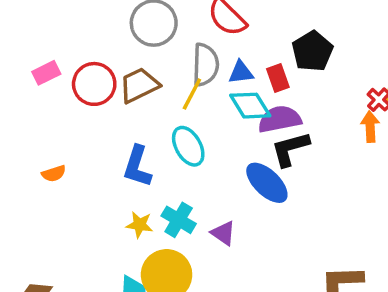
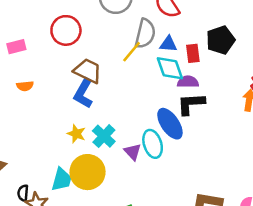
pink rectangle: (46, 73) -> (16, 47), moved
brown trapezoid: (139, 85) -> (88, 71), moved, turned 40
purple semicircle: (280, 119) -> (188, 82), size x0.7
cyan ellipse: (188, 146) -> (153, 144), moved

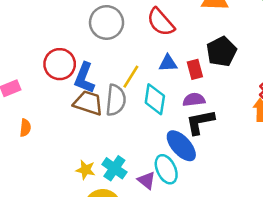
gray semicircle: (145, 34) -> (116, 100), moved
cyan diamond: (170, 68) -> (155, 99), moved, turned 36
orange semicircle: (25, 86) -> (25, 128), turned -70
blue L-shape: (83, 93) -> (84, 78), moved

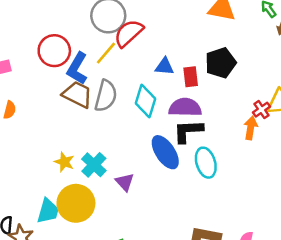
red semicircle: (161, 22) -> (129, 33), moved, turned 80
yellow line: (131, 77) -> (106, 53), moved
purple semicircle: (194, 100) -> (185, 107), size x1.4
cyan ellipse: (166, 169) -> (206, 163), moved

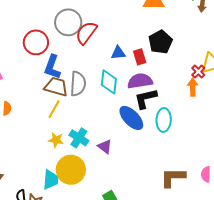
red circle: (54, 51) -> (36, 42), moved
yellow line: (106, 53) -> (54, 109), moved
cyan ellipse: (206, 163) -> (164, 120), turned 30

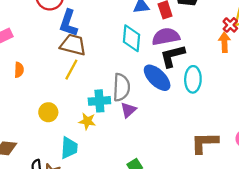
gray semicircle: (78, 84) -> (121, 87), moved
cyan cross: (79, 138) -> (99, 101), turned -36
yellow star: (56, 140) -> (87, 121), moved
purple triangle: (105, 147) -> (128, 110), turned 42
yellow circle: (71, 170) -> (48, 112), moved, size x0.6

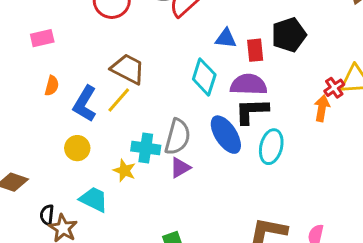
blue L-shape: (68, 23) -> (85, 104), moved
cyan trapezoid: (69, 148) -> (94, 199), turned -80

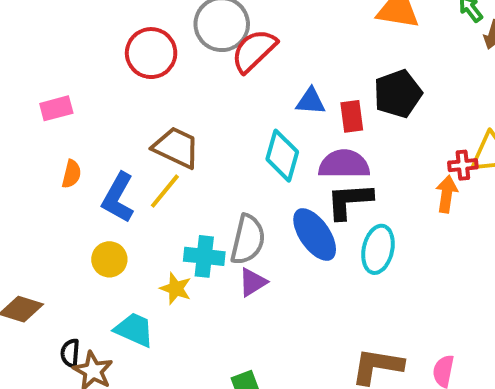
red cross: (334, 88) -> (463, 165), turned 30

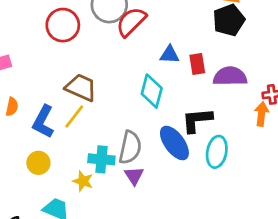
black pentagon: (398, 94) -> (229, 20), moved
purple semicircle: (344, 164) -> (230, 76), moved
purple triangle: (253, 282) -> (134, 176), turned -30

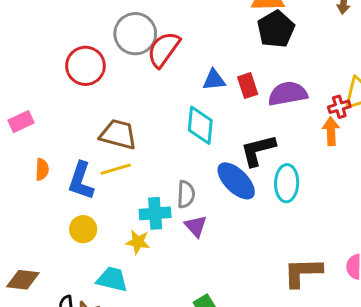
yellow line: (74, 117) -> (116, 169), turned 45
gray semicircle: (130, 147) -> (186, 194), size x0.7

